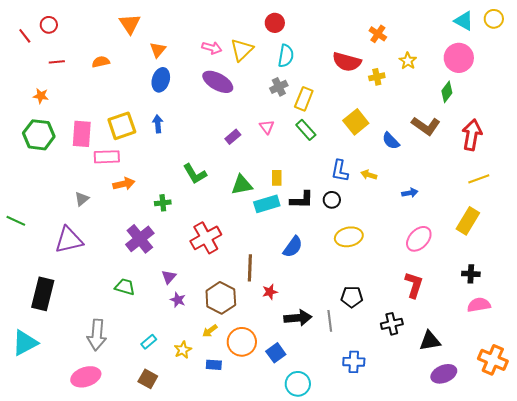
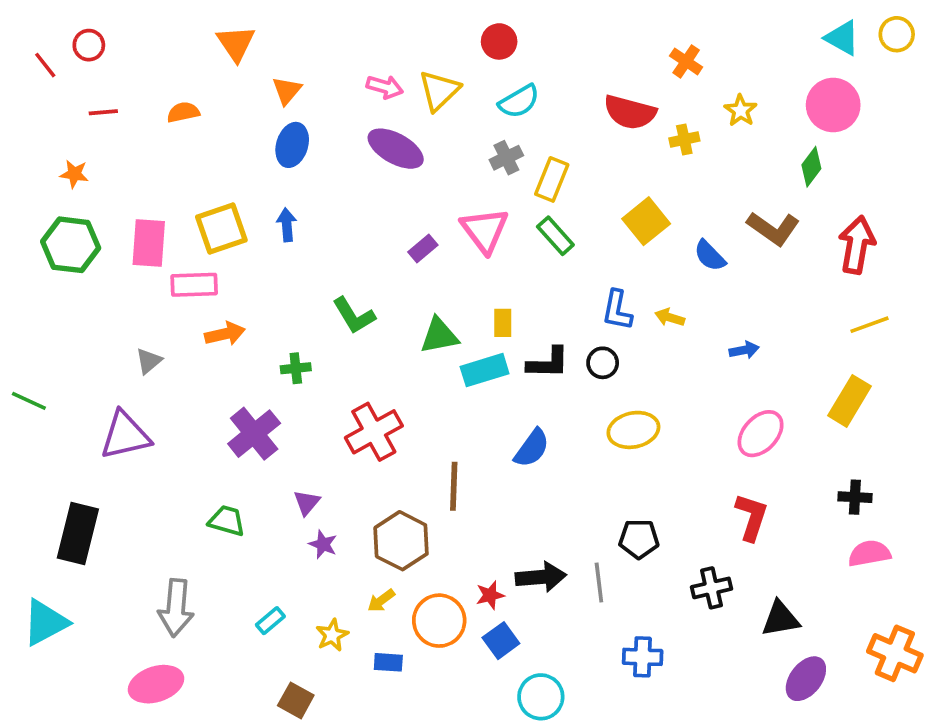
cyan semicircle: (286, 56) -> (519, 101), turned 50
pink triangle: (267, 127) -> (485, 230), size x1.8
red star: (270, 292) -> (490, 595), moved
purple ellipse: (444, 374) -> (806, 679), turned -30
brown square: (148, 379) -> (296, 700), moved

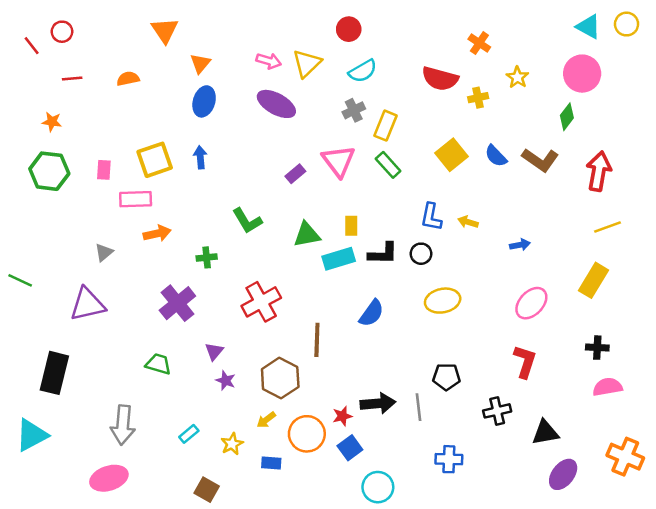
pink rectangle: (149, 243) -> (104, 170), size x0.6
blue semicircle: (710, 256) -> (496, 156), moved

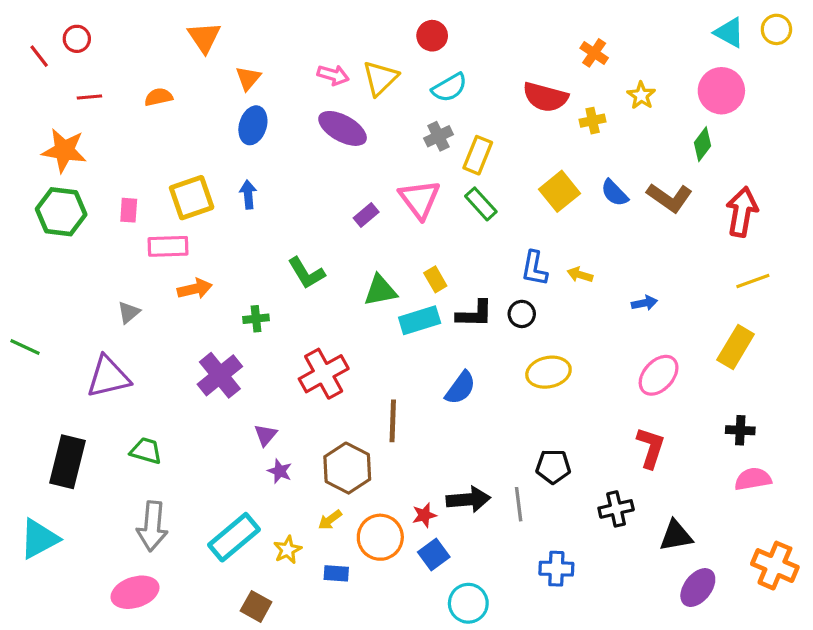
orange star: (52, 122) -> (64, 150), size x1.8
yellow rectangle: (351, 226) -> (435, 279), turned -30
green trapezoid: (158, 364) -> (146, 451), moved
cyan rectangle: (189, 434) -> (234, 537), size x2.0

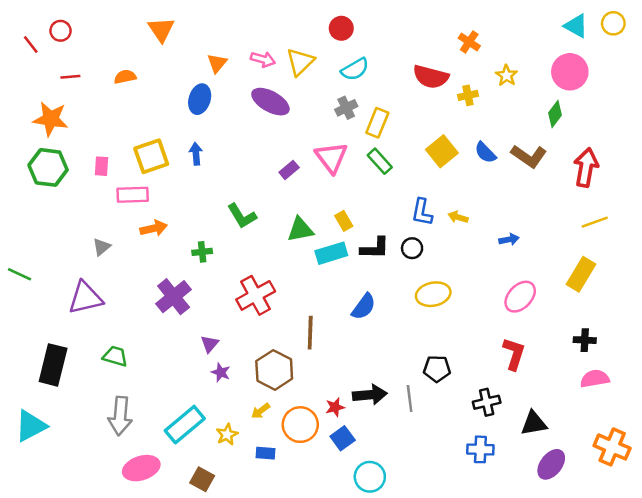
orange triangle: (248, 78) -> (217, 63), moved
blue cross: (556, 569) -> (480, 449), moved
pink ellipse: (135, 592) -> (141, 468), moved

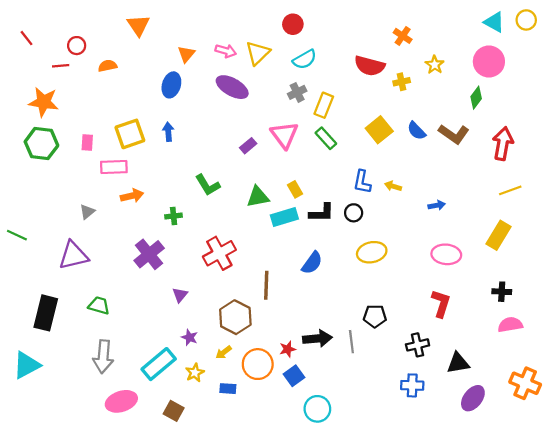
red circle: (61, 31) -> (77, 46), moved
pink ellipse: (520, 297) -> (446, 254), turned 52
purple star: (221, 372) -> (190, 337), moved

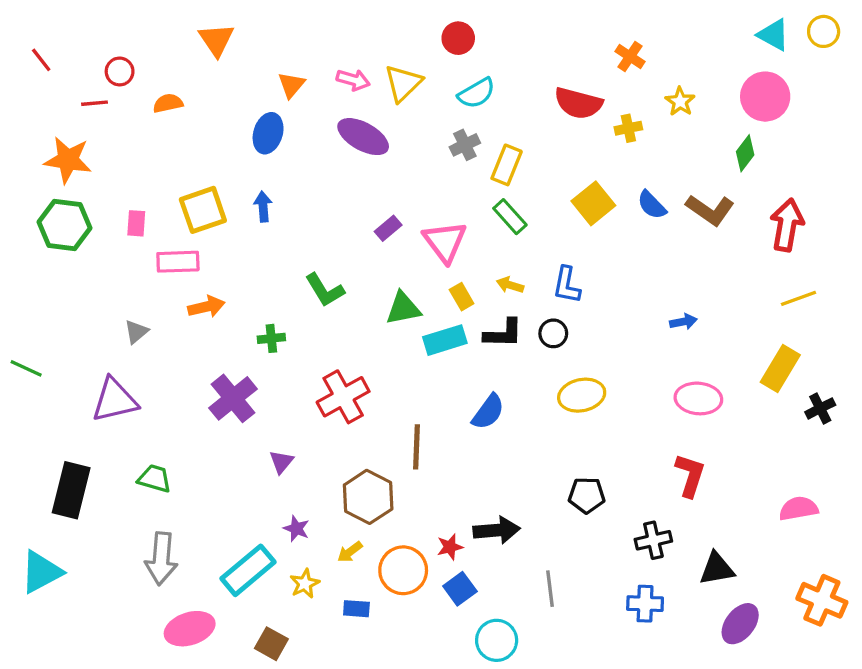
pink triangle: (284, 135) -> (445, 242), moved
yellow arrow: (393, 186) -> (510, 285), moved
black cross: (502, 292) -> (820, 408), moved, turned -30
gray line: (351, 342) -> (550, 589), moved

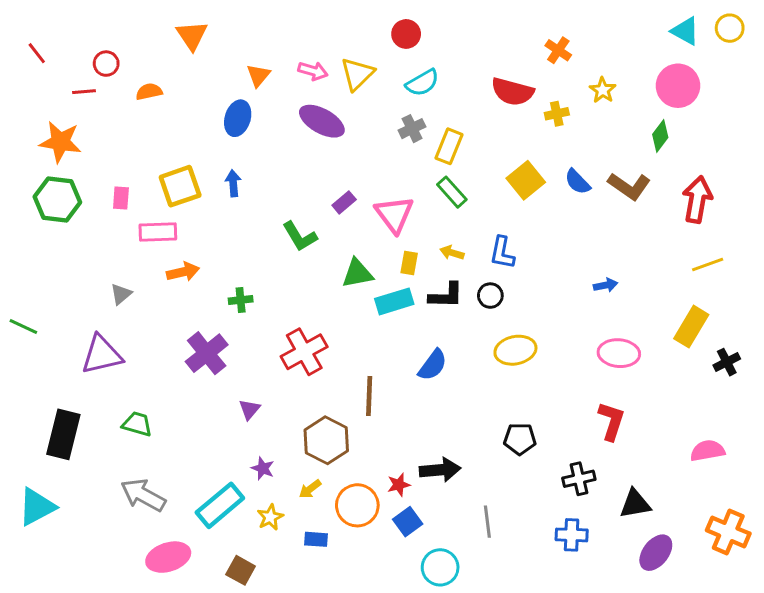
green L-shape: (325, 290) -> (300, 236), moved
yellow rectangle: (462, 297) -> (409, 263), turned 40
gray arrow: (161, 559) -> (143, 495), turned 114

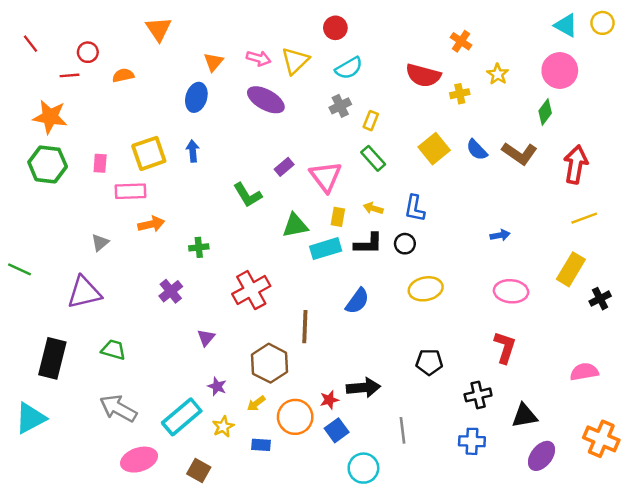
yellow rectangle: (449, 146) -> (371, 121), size x0.7
purple cross: (207, 353) -> (171, 291), size x0.7

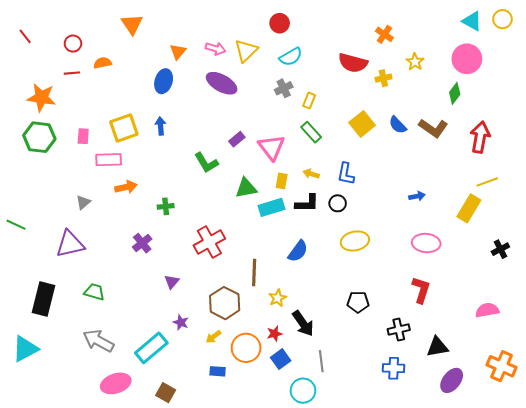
red line: (70, 75) -> (72, 73), moved
yellow rectangle: (571, 269) -> (469, 208), moved
black arrow: (363, 388) -> (303, 323), turned 60
yellow star: (223, 427) -> (278, 298), moved
gray line: (402, 430) -> (321, 361), moved

